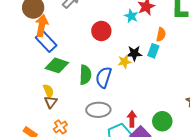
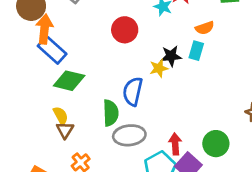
orange semicircle: (161, 34) -> (205, 28), turned 64
green semicircle: (85, 75) -> (111, 113), moved

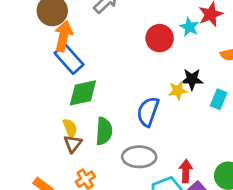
red circle: (125, 30) -> (160, 38), moved
cyan rectangle: (196, 51) -> (219, 99), moved
green diamond: (69, 81) -> (83, 93), turned -32
green semicircle: (111, 113) -> (104, 131), moved

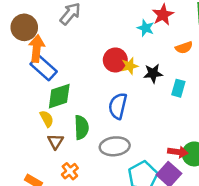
red circle: (160, 38) -> (115, 60), moved
yellow star: (178, 91) -> (130, 66), moved
yellow semicircle: (70, 128) -> (47, 119), moved
red arrow: (186, 171) -> (178, 152), moved, turned 102

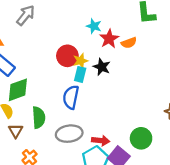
red star: (163, 15) -> (109, 39), moved
black star: (153, 73) -> (102, 67), turned 30
cyan rectangle: (178, 88) -> (80, 74), moved
red arrow: (178, 152) -> (101, 141), moved

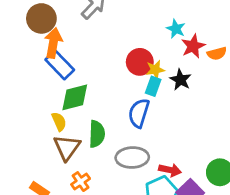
brown triangle: (16, 131) -> (67, 147), size x1.5

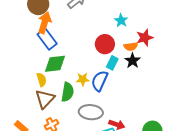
cyan star: (176, 29) -> (121, 20), moved
orange semicircle: (217, 54) -> (131, 46), moved
yellow star: (155, 70) -> (83, 79), moved

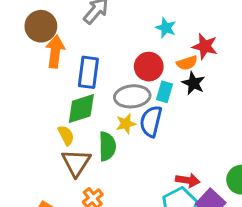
red star: (145, 38) -> (205, 46), turned -30
blue rectangle: (47, 39) -> (88, 72), moved, turned 55
gray ellipse: (91, 112) -> (132, 96), moved

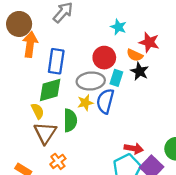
orange semicircle: (187, 63) -> (135, 55), turned 42

